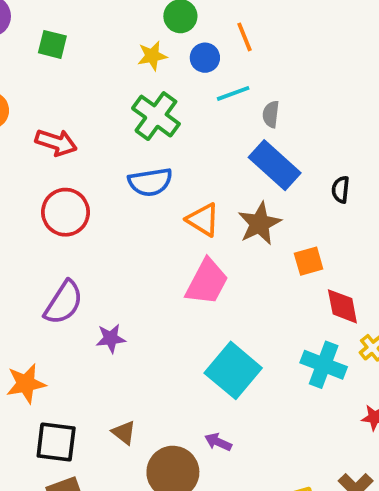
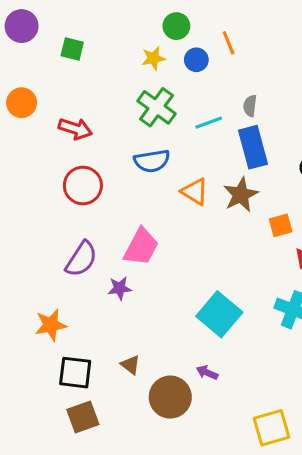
cyan line: (233, 93) -> (209, 123), moved
blue rectangle: (275, 165) -> (253, 147), turned 33
pink trapezoid: (207, 282) -> (141, 247), moved

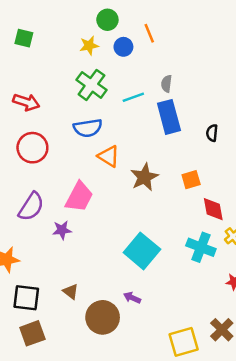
orange triangle: (195, 192) -> (109, 156), moved
brown star: (241, 195) -> (144, 177), moved

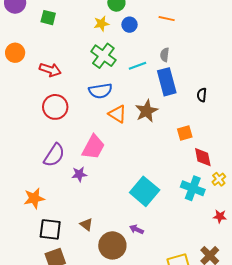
orange line: (149, 33) -> (167, 19), moved, turned -56
brown star: (144, 177) -> (147, 111), moved

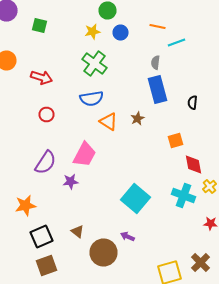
cyan line: (138, 66) -> (176, 42), moved
red circle: (55, 107) -> (46, 114), size x0.6
brown star: (147, 111) -> (138, 118), size x0.6
black square: (50, 229) -> (42, 236), turned -30

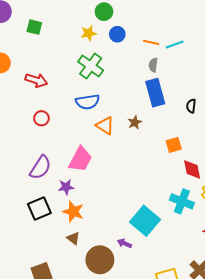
orange line: (158, 26) -> (151, 42), moved
cyan square: (136, 198) -> (145, 221), moved
orange star: (26, 206) -> (73, 212), moved, turned 30
black square: (42, 236) -> (39, 209), moved

